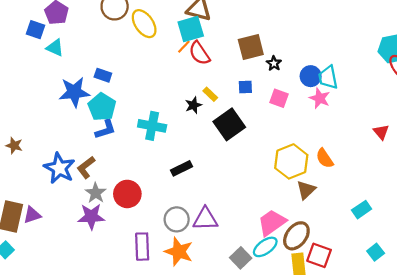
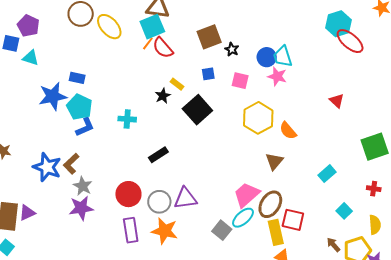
cyan cross: (152, 126) -> (127, 119), size x0.7
yellow hexagon: (291, 161) -> (258, 118), moved
red circle: (127, 194) -> (128, 194), moved

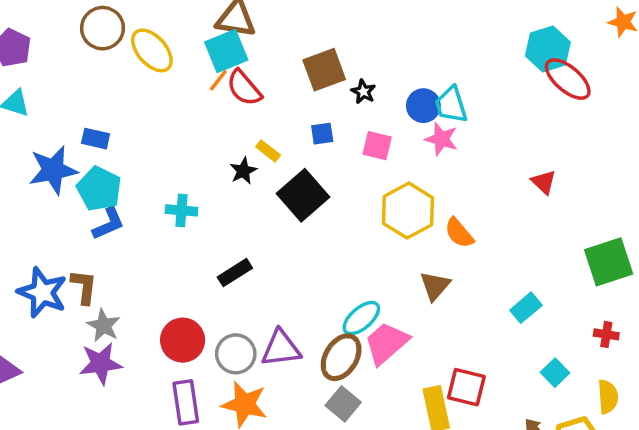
brown L-shape: (71, 164) -> (84, 287), turned 140
brown ellipse: (270, 204) -> (341, 357), moved
cyan ellipse: (243, 218) -> (361, 318), moved

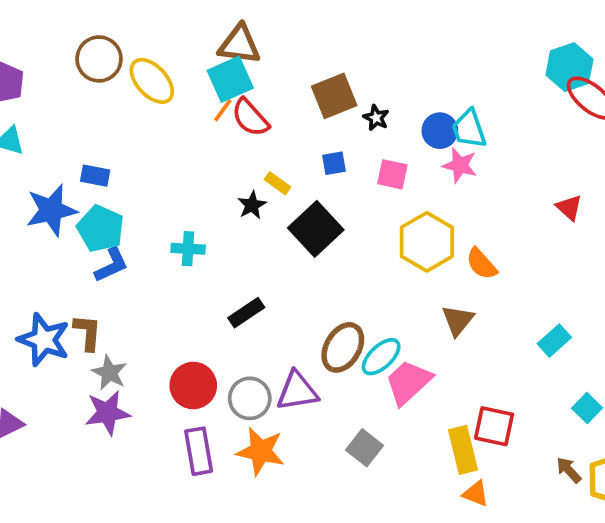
brown ellipse: (341, 357) -> (343, 347), moved

